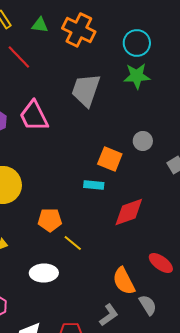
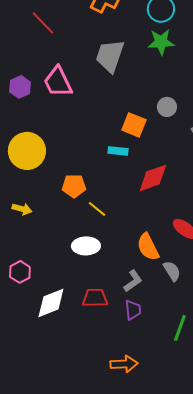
white ellipse: (44, 273) -> (86, 246), moved

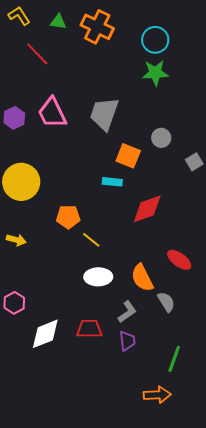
gray trapezoid: (110, 56) -> (104, 114), moved
white ellipse: (86, 246) -> (98, 277), moved
orange arrow: (124, 364) -> (157, 395), moved

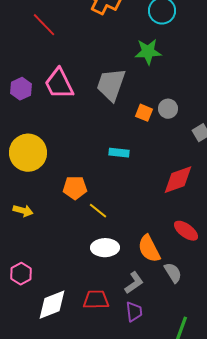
green star: (155, 73) -> (148, 52), moved
orange square: (128, 156) -> (144, 113), moved, size x0.7
red diamond: (147, 209) -> (178, 180), moved

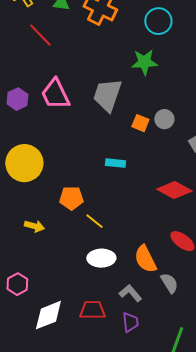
red diamond: (178, 180) -> (174, 190), turned 48
yellow arrow: (23, 211) -> (34, 226), moved
gray L-shape: (134, 283) -> (130, 293), turned -95

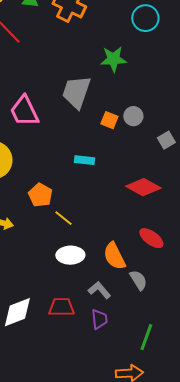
cyan circle: (158, 21) -> (145, 18), moved
pink trapezoid: (55, 94) -> (24, 111), moved
orange pentagon: (71, 198) -> (40, 195), turned 30

